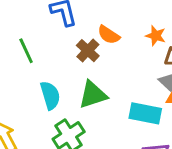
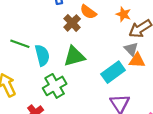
green line: (26, 51) -> (20, 44), moved, turned -48
cyan rectangle: (145, 113) -> (113, 72), turned -50

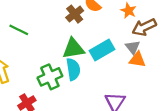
cyan semicircle: (42, 55) -> (73, 69), moved
cyan rectangle: (113, 72) -> (102, 50), moved

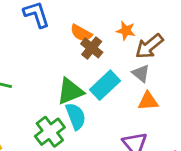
brown cross: (75, 14) -> (92, 48), moved
orange triangle: (137, 60) -> (148, 101), moved

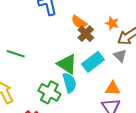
green triangle: (70, 91) -> (67, 64), turned 50
orange triangle: (148, 101) -> (113, 89), moved
green cross: (50, 132) -> (49, 92), turned -30

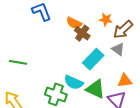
green triangle: (67, 64) -> (95, 89), moved
cyan semicircle: (69, 83) -> (74, 82), turned 138
orange triangle: (113, 89) -> (125, 81), moved

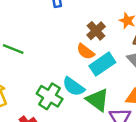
orange semicircle: (74, 23) -> (85, 51), moved

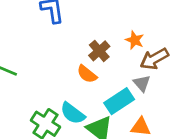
cyan rectangle: (102, 64) -> (119, 101), moved

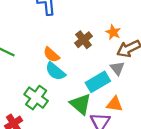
orange semicircle: (87, 74) -> (51, 55), moved
cyan semicircle: (73, 113) -> (55, 71), moved

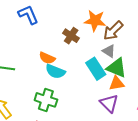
orange star: (113, 32) -> (95, 21), size x1.5
cyan rectangle: (98, 82) -> (96, 69), turned -75
green triangle: (80, 104) -> (117, 68), moved

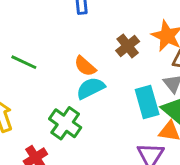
cyan semicircle: (55, 71) -> (91, 88), turned 114

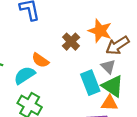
cyan semicircle: (91, 88) -> (25, 75), moved

